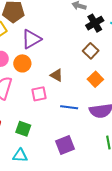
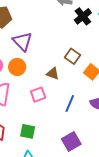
purple triangle: (31, 39) -> (22, 42), turned -35
brown square: (91, 51) -> (73, 56), moved
blue line: (69, 107) -> (70, 103), turned -66

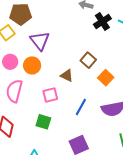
green square: (28, 131) -> (43, 122), moved

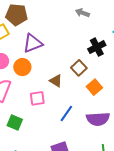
black cross: (102, 22) -> (97, 47), moved
purple triangle: (40, 41) -> (33, 43), turned 40
green square: (43, 122) -> (15, 123), moved

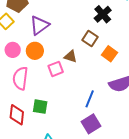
pink square: (37, 98) -> (56, 69), moved
blue line: (66, 114) -> (90, 99), moved

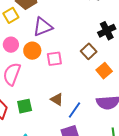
brown triangle: (71, 56) -> (57, 99), moved
pink square: (56, 69) -> (54, 59), moved
green square: (40, 107) -> (25, 106), turned -35

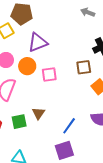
brown square: (89, 51) -> (84, 67), turned 35
brown triangle: (57, 99) -> (39, 113), moved, turned 32

